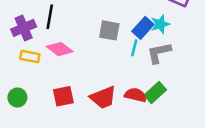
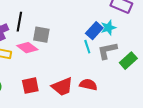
gray square: (109, 30) -> (41, 35), moved
cyan line: (134, 48) -> (87, 47), turned -32
green rectangle: (155, 93) -> (128, 61), moved

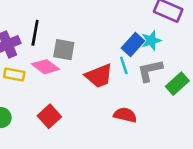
red square: (30, 86) -> (49, 116), turned -30
red trapezoid: (62, 87) -> (99, 76), moved

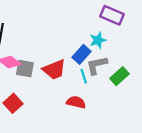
blue rectangle: (133, 44) -> (81, 54), moved
gray square: (64, 50) -> (25, 69), moved
cyan line: (124, 65) -> (84, 76), moved

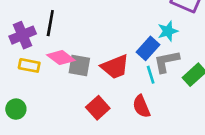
red semicircle: (76, 102) -> (141, 106), turned -126
red square: (13, 103) -> (98, 108), moved

